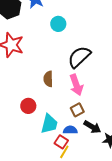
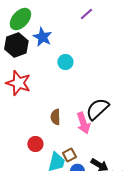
black semicircle: (79, 57) -> (97, 109), moved
brown square: (77, 110) -> (69, 155), moved

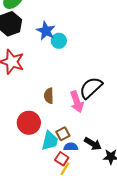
blue star: (42, 37) -> (46, 31), moved
red circle: (35, 144) -> (29, 123), size x1.5

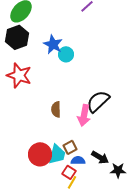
pink arrow: (77, 102) -> (84, 115), turned 30
red circle: (29, 123) -> (40, 154), moved

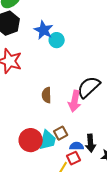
black arrow: (100, 157) -> (91, 143), turned 54
blue semicircle: (78, 160) -> (77, 146), moved
red square: (69, 172) -> (74, 158), moved, turned 32

